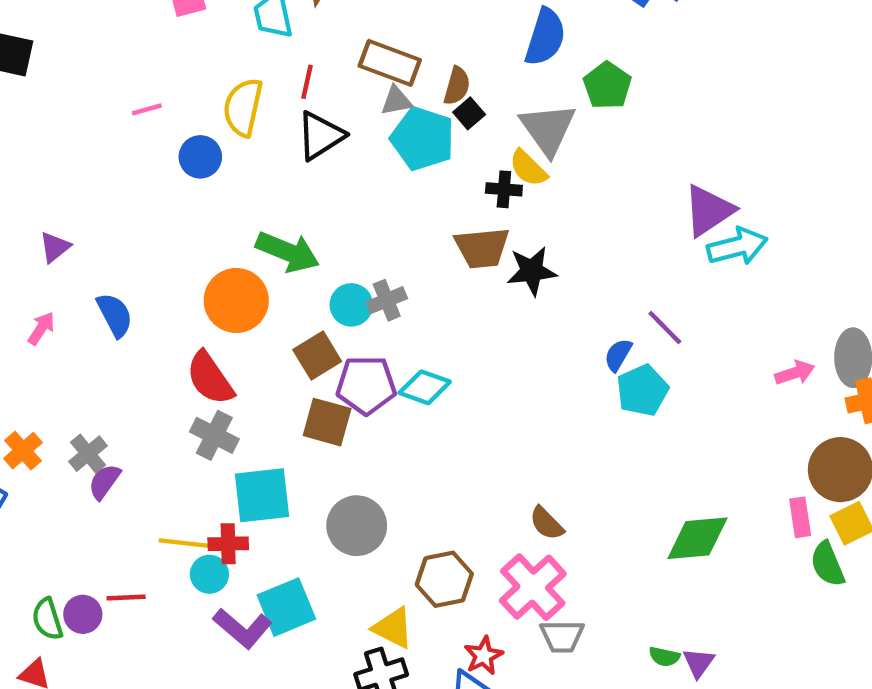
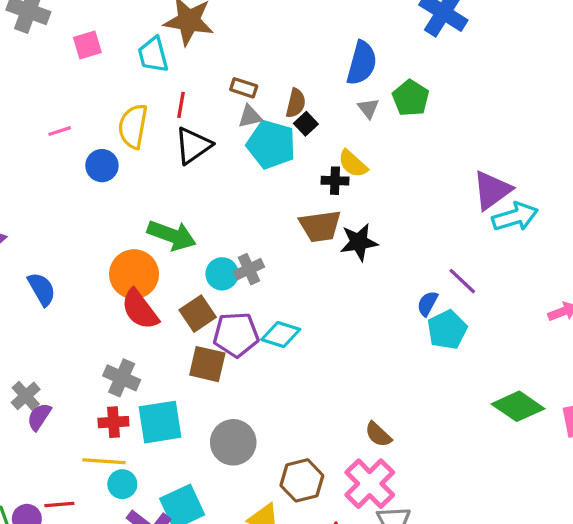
brown rectangle: (390, 63) -> (244, 88), size x0.6
gray triangle: (548, 129) -> (368, 108), moved, size x0.5
red semicircle: (210, 378) -> (140, 309), moved
green diamond: (697, 538) -> (518, 406), moved, turned 42
red cross: (228, 544) -> (113, 422), moved

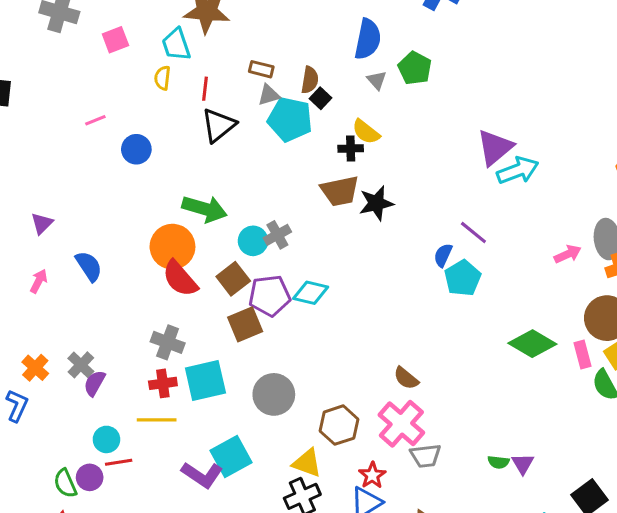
yellow semicircle: (133, 126) -> (162, 78), moved, size x0.6
brown square: (207, 364) -> (245, 324), turned -32
cyan circle: (122, 484) -> (106, 439), moved

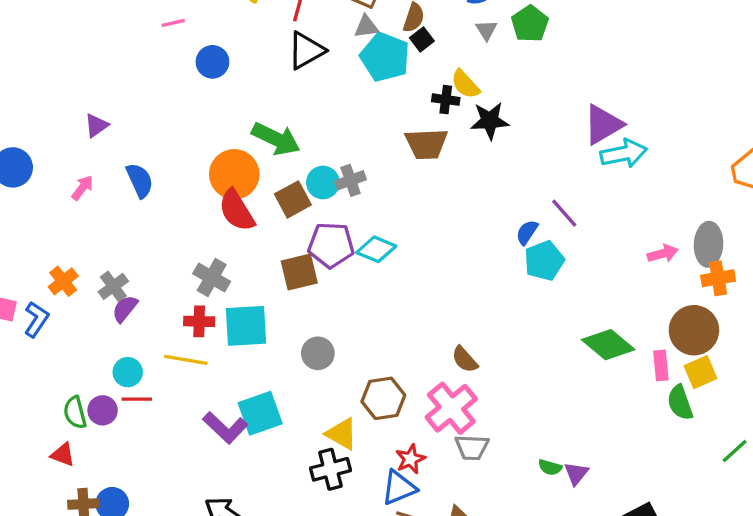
black star: (376, 203) -> (490, 121), moved
brown square: (233, 279) -> (293, 199), moved
gray circle: (274, 394) -> (318, 353), size x0.7

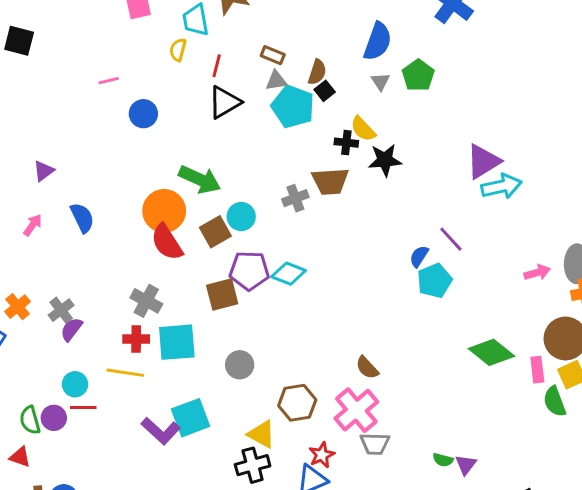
gray cross: (350, 180) -> (295, 198), moved

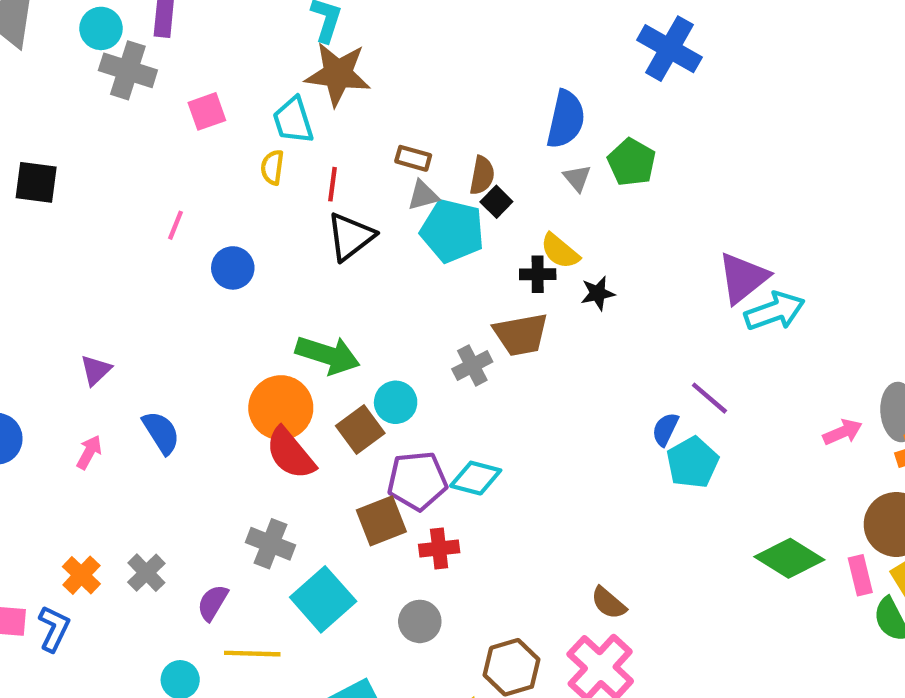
pink line: (109, 81) -> (176, 225), turned -48
black star: (385, 160) -> (598, 293), size x0.7
purple semicircle: (71, 329) -> (213, 603), moved
red cross: (136, 339) -> (439, 548), moved
cyan square: (177, 342) -> (323, 599), turned -30

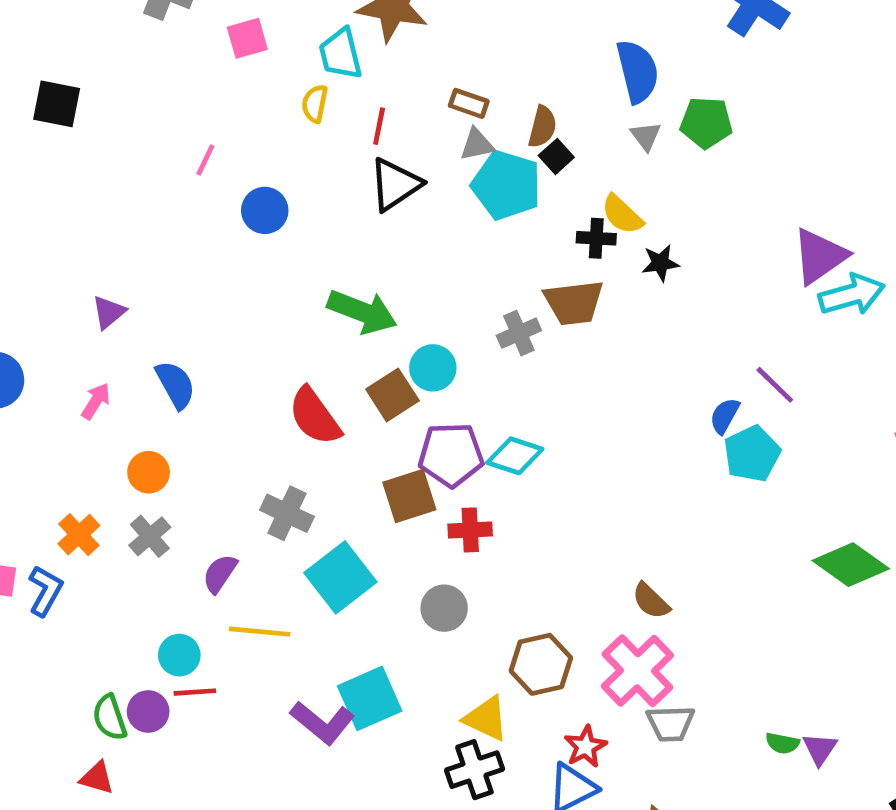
blue semicircle: (566, 119) -> (637, 71), turned -30
green pentagon: (632, 162) -> (706, 123), turned -30
orange circle: (281, 408) -> (149, 472), moved, size x0.6

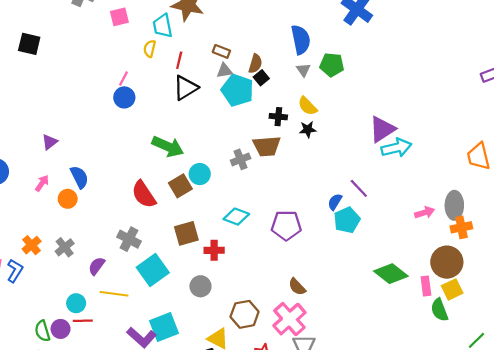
pink line: (205, 160) -> (123, 78), moved
yellow semicircle: (622, 215) -> (308, 106), moved
purple pentagon: (451, 455) -> (286, 225), moved
orange circle: (149, 472) -> (68, 199), moved

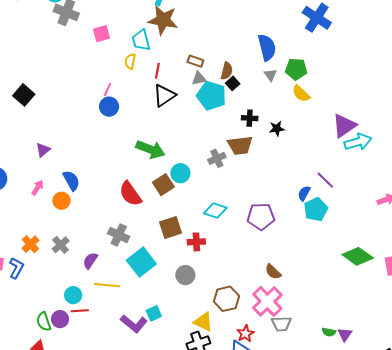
black square: (29, 44) -> (24, 95), moved, turned 30
yellow semicircle: (308, 106) -> (301, 94), moved
cyan square: (164, 327) -> (154, 313), size x0.6

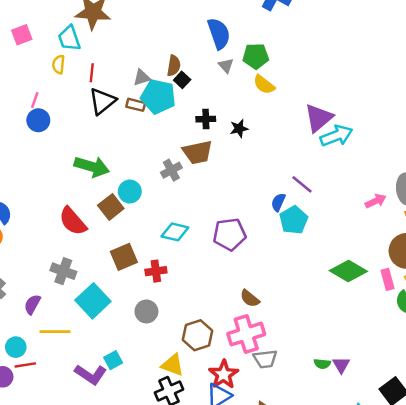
brown rectangle: (195, 61) -> (136, 105), moved
pink cross: (267, 301) -> (246, 334), turned 32
red star: (245, 334) -> (224, 374), size x1.4

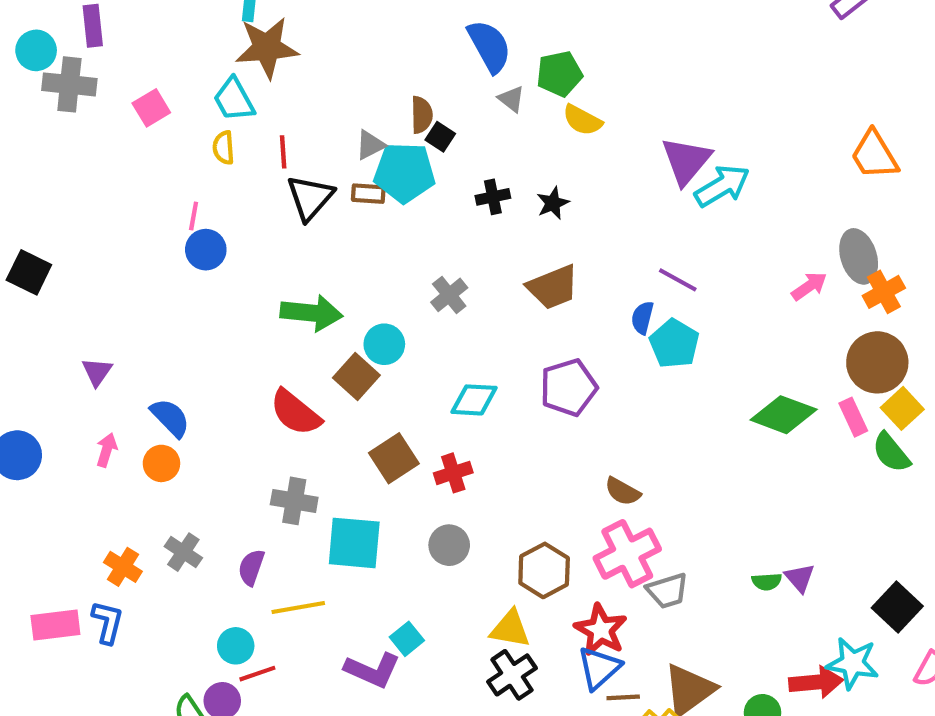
brown trapezoid: (197, 152) -> (553, 287), moved
cyan square: (93, 301) -> (354, 543), turned -32

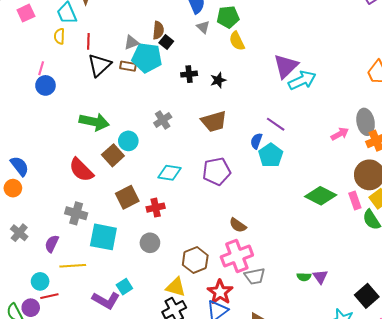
yellow semicircle: (582, 120) -> (237, 41), turned 30

